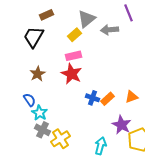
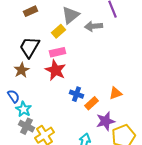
black trapezoid: (34, 37) -> (30, 47), moved
orange rectangle: (108, 99) -> (92, 103), moved
purple star: (122, 125) -> (106, 121), turned 30

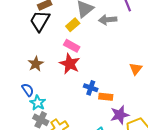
black trapezoid: (30, 47) -> (40, 21), moved
pink rectangle: (58, 52) -> (72, 46), turned 42
orange triangle: (116, 93) -> (136, 69), moved, turned -32
orange rectangle: (92, 103) -> (106, 97), turned 48

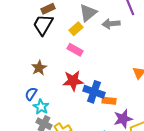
red star: (70, 64) -> (73, 81), moved, turned -30
blue cross: (91, 88) -> (94, 92), size x1.5
blue semicircle: (28, 90) -> (31, 94), turned -112

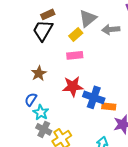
pink rectangle: (75, 50) -> (75, 55), turned -35

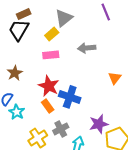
gray arrow: (111, 29) -> (87, 48), moved
red star: (73, 86) -> (49, 86), turned 30
orange rectangle: (109, 106) -> (48, 106), moved, turned 48
gray cross: (44, 129) -> (61, 129), moved, turned 35

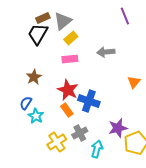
gray triangle: (64, 18) -> (63, 21), moved

